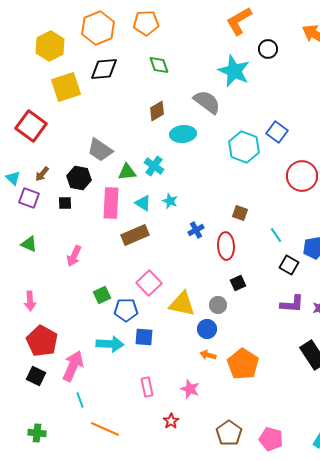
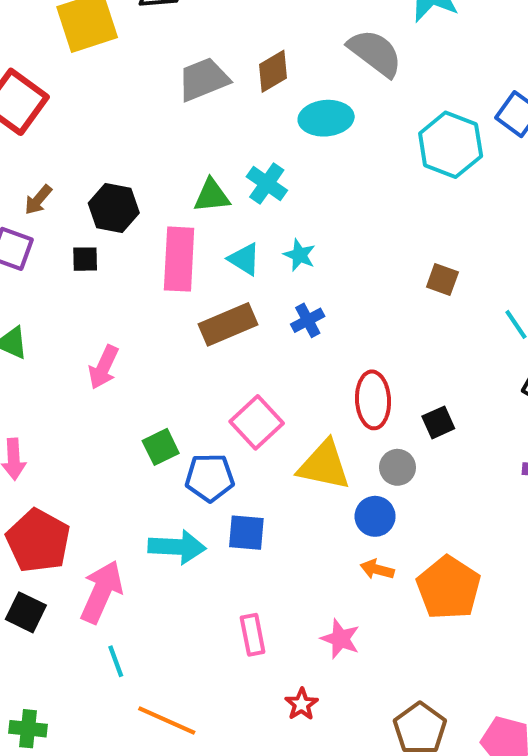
gray trapezoid: (100, 150) -> (204, 79), moved, turned 124
blue cross: (196, 230) -> (308, 320), moved
red ellipse: (226, 246) -> (373, 400), moved

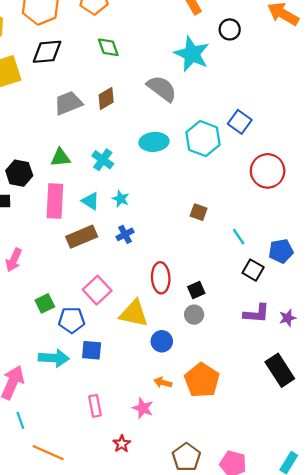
cyan ellipse: (326, 118) -> (154, 142), moved
green triangle: (212, 196) -> (60, 158), moved
gray circle: (398, 467) -> (194, 315), moved
orange arrow: (377, 569) -> (163, 382), moved

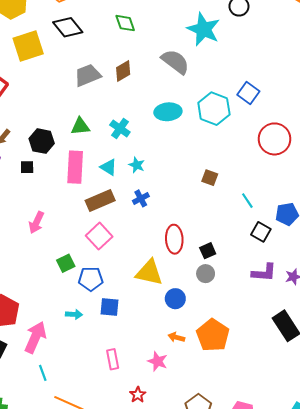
black diamond: (47, 52) -> (68, 27), turned 56
pink square: (97, 290) -> (99, 236), moved
cyan arrow: (54, 358) -> (74, 314), size x0.6

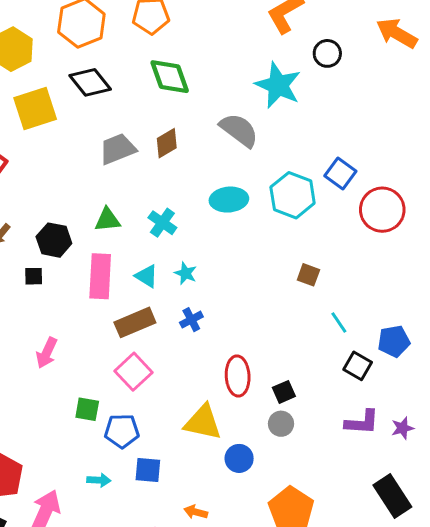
green diamond: (125, 23) -> (170, 77), size x1.4
red circle: (274, 139) -> (382, 210), moved
brown square: (210, 178) -> (308, 275), moved
green square: (66, 263) -> (87, 409), turned 36
orange arrow: (176, 337) -> (196, 512), moved

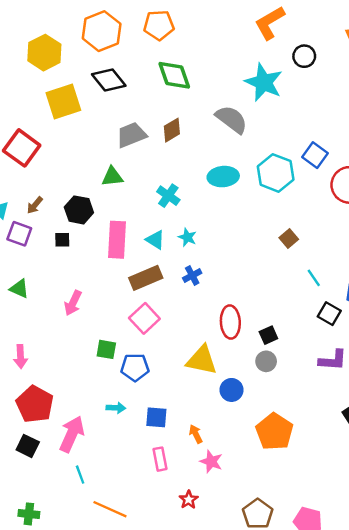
green triangle: (107, 220) -> (112, 177), moved
brown square: (308, 275) -> (289, 239), turned 30
blue square: (148, 470) -> (156, 417), moved
orange arrow: (196, 512) -> (196, 434), turned 48

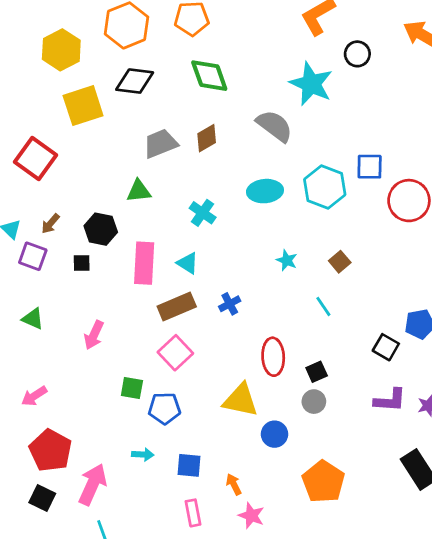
black diamond: (109, 80) -> (135, 81), turned -44
blue square: (315, 155) -> (370, 167), turned -35
cyan star: (187, 237) -> (287, 260), moved
cyan line: (314, 278) -> (323, 306), moved
pink arrow: (21, 357) -> (34, 396), turned 60

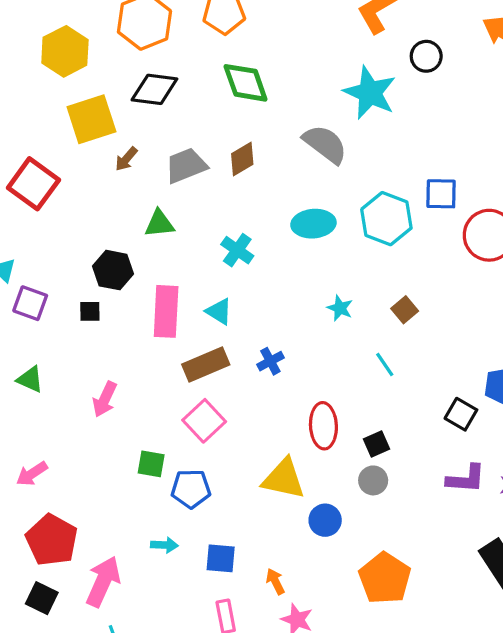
brown arrow: (50, 224) -> (126, 159), moved

